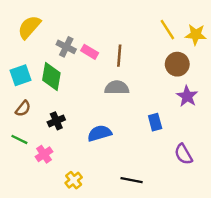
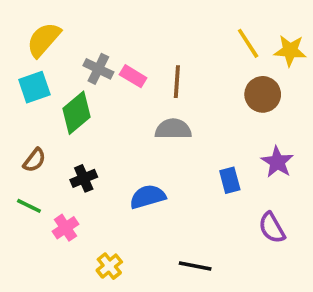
cyan square: (21, 75) -> (34, 87), moved
green diamond: (51, 76) -> (76, 113), turned 40
purple star: (187, 96) -> (277, 162), moved

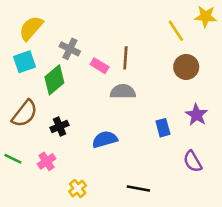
yellow star: (290, 51) -> (206, 17), moved
pink rectangle: (133, 76) -> (100, 66), moved
brown semicircle: (34, 160) -> (25, 114), size x1.6
green line: (29, 206) -> (13, 159), moved

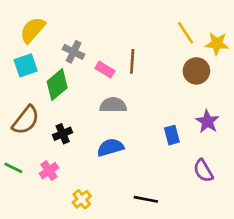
yellow star: (206, 17) -> (217, 44), moved
gray semicircle: (123, 92) -> (113, 105), moved

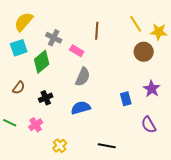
brown line: (132, 61) -> (97, 31), moved
gray semicircle: (113, 105) -> (83, 77), turned 114
brown semicircle: (26, 120) -> (19, 88), size x0.6

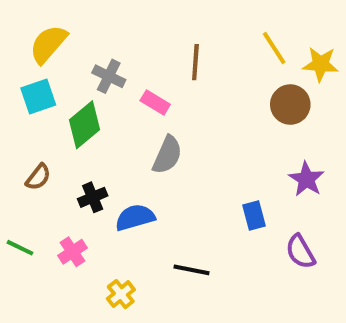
blue rectangle: (126, 99) -> (254, 215), moved
blue semicircle: (81, 108) -> (135, 217), moved
black line: (107, 146) -> (191, 270), moved

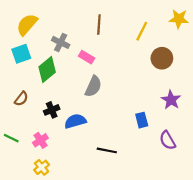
yellow line: (274, 48) -> (142, 31), moved, turned 60
brown line: (195, 62) -> (99, 24), moved
yellow star: (321, 64) -> (179, 19), moved
yellow cross: (121, 294) -> (42, 167), moved

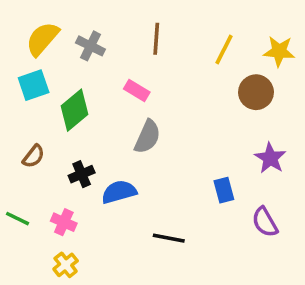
yellow star: (179, 19) -> (279, 51), moved
gray cross: (61, 42) -> (90, 46), moved
pink cross: (40, 140) -> (64, 222), turned -32

